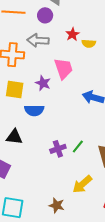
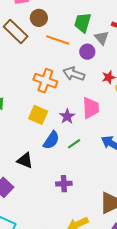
blue semicircle: (34, 110) -> (51, 140), turned -72
green line: (78, 146) -> (74, 144), moved

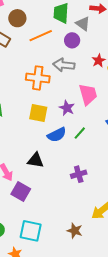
orange line: (58, 40) -> (41, 36), turned -30
blue semicircle: (51, 140) -> (57, 135), turned 42

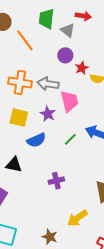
orange line: (41, 36) -> (25, 40), turned 75
purple circle: (72, 40) -> (65, 55), moved
gray arrow: (64, 65) -> (48, 84), moved
green line: (80, 133) -> (70, 139), moved

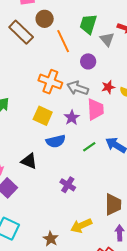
purple circle: (65, 55) -> (88, 61), moved
red star: (82, 68) -> (108, 87), moved
purple cross: (56, 181) -> (68, 185), turned 35

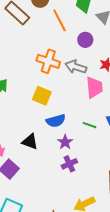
purple star: (72, 118) -> (65, 142), moved
green line: (89, 147) -> (89, 125), turned 56
purple cross: (68, 185) -> (69, 164), turned 35

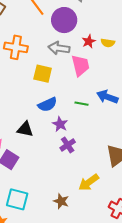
purple circle: (85, 40) -> (64, 20), size x1.6
orange cross: (48, 61) -> (16, 47), moved
yellow square: (42, 96) -> (43, 74), moved

